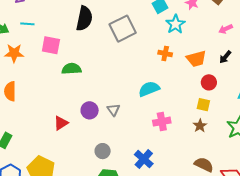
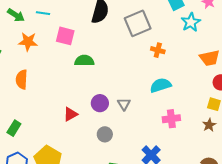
orange cross: (165, 53) -> (158, 50), moved
gray circle: (103, 151) -> (105, 134), moved

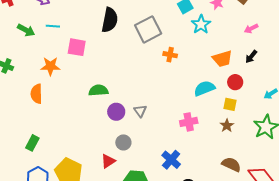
orange star: (28, 42) -> (50, 66), moved
green semicircle: (84, 61) -> (98, 90), moved
cyan semicircle: (161, 85) -> (204, 88), moved
red triangle: (70, 114) -> (108, 161), moved

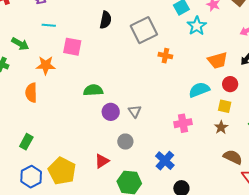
black semicircle: (110, 20) -> (106, 20), size x0.7
green arrow: (26, 30) -> (20, 44), moved
gray circle: (123, 142) -> (125, 142), moved
brown semicircle: (231, 164) -> (233, 157), moved

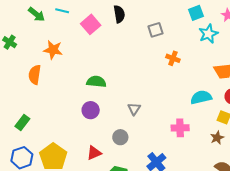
black semicircle: (106, 20) -> (119, 14), turned -30
gray square: (144, 30) -> (155, 30), size x0.6
green arrow: (20, 44) -> (36, 14), moved
pink square: (72, 47) -> (91, 24), moved, turned 30
purple circle: (111, 112) -> (91, 110), moved

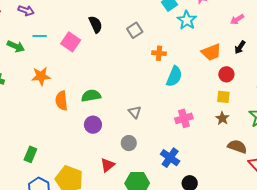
orange semicircle: (35, 75) -> (61, 101), moved
cyan semicircle: (201, 97) -> (174, 76), moved, turned 140

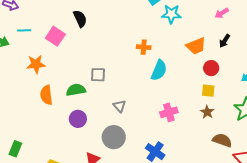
cyan star: (187, 20) -> (171, 14), turned -30
gray square: (135, 30) -> (98, 75), moved, turned 35
orange star: (41, 76) -> (36, 64), moved
gray circle: (129, 143) -> (114, 137), size x1.5

